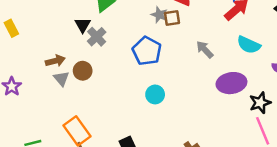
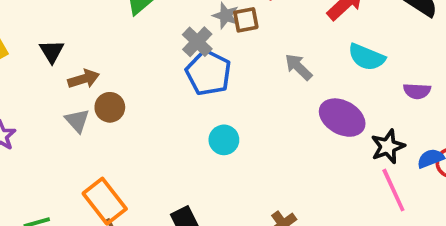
black triangle: (83, 25) -> (52, 51), moved
gray cross: (97, 37) -> (197, 42), moved
brown arrow: (55, 61) -> (84, 79), moved
purple ellipse: (231, 83) -> (342, 118), turned 40

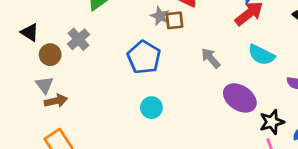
gray cross: (197, 42) -> (78, 39), moved
black triangle: (52, 51) -> (30, 32), turned -30
brown arrow: (84, 79) -> (56, 101), moved
brown circle: (110, 107) -> (50, 55), moved

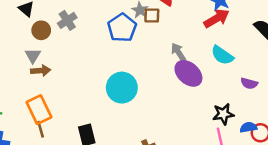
blue pentagon: (144, 57) -> (122, 28), moved
purple ellipse: (240, 98) -> (188, 73), moved
cyan circle: (151, 108) -> (122, 88), size x1.6

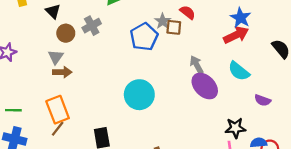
brown line: (41, 129) -> (58, 129), turned 49

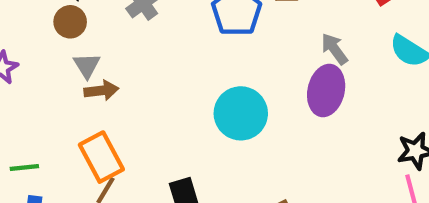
brown circle: (66, 33) -> (70, 22), moved
purple ellipse: (205, 86) -> (326, 90), moved, turned 64

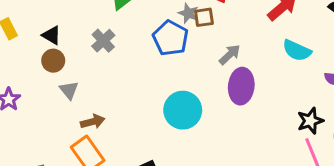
gray arrow: (334, 49) -> (230, 55), moved, turned 90
brown arrow: (101, 90) -> (93, 122), moved

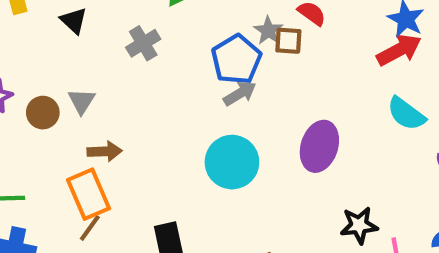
gray arrow: (230, 55) -> (240, 93), moved
brown circle: (53, 61) -> (43, 113), moved
black star: (310, 121) -> (359, 225), moved

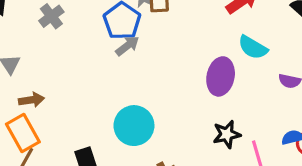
purple ellipse: (319, 146) -> (221, 76), moved
cyan circle: (232, 162) -> (134, 126), moved

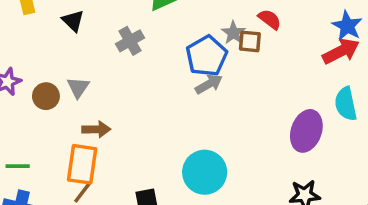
cyan semicircle: (253, 47) -> (346, 104), turned 40
orange rectangle: (23, 133) -> (82, 164), turned 30

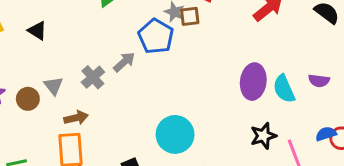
gray cross: (130, 41) -> (93, 77), moved
gray arrow: (209, 84) -> (124, 62), moved
cyan semicircle: (346, 104) -> (284, 89), moved

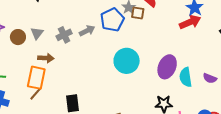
cyan circle: (175, 134) -> (127, 61), moved

